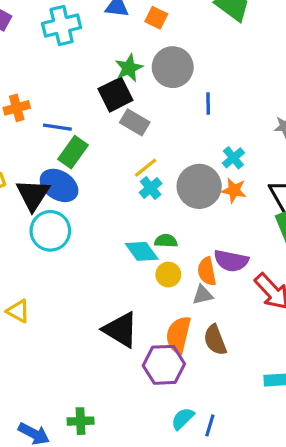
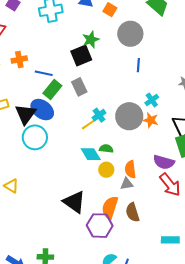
gray circle: (173, 67) -> (130, 34), moved
gray rectangle: (135, 122) -> (79, 87), moved, turned 30
yellow line: (146, 168) -> (89, 124), moved
purple semicircle: (231, 261) -> (164, 162), moved

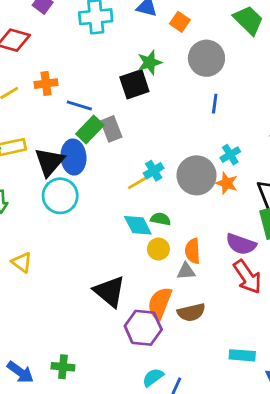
gray rectangle: (79, 87) -> (111, 129), moved
blue ellipse: (42, 110) -> (73, 157), turned 45
brown semicircle: (132, 212) -> (191, 312), turned -90

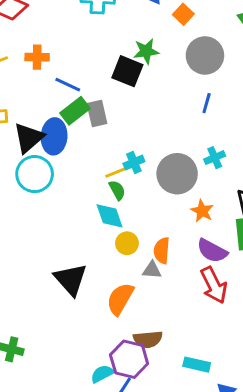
black square: (134, 84) -> (127, 71), turned 32
orange star: (227, 183) -> (202, 211), moved
green semicircle: (161, 219) -> (117, 190), moved, turned 42
brown semicircle: (191, 312) -> (148, 339), moved
purple hexagon: (143, 328) -> (129, 359), moved

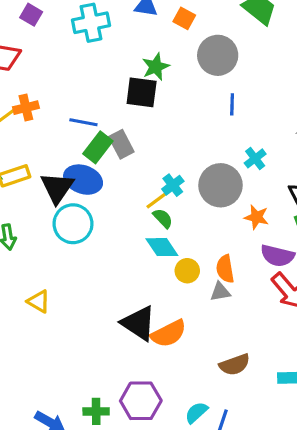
orange cross: (37, 57) -> (26, 108), moved
blue ellipse: (54, 136) -> (83, 180), turned -60
orange semicircle: (120, 299) -> (168, 334), moved, turned -132
purple hexagon: (129, 359) -> (141, 401), moved

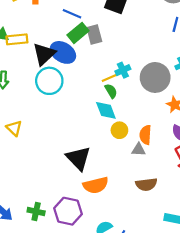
orange semicircle: (168, 334) -> (96, 185), moved
brown semicircle: (235, 365) -> (146, 184), moved

